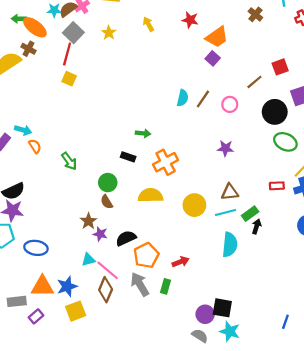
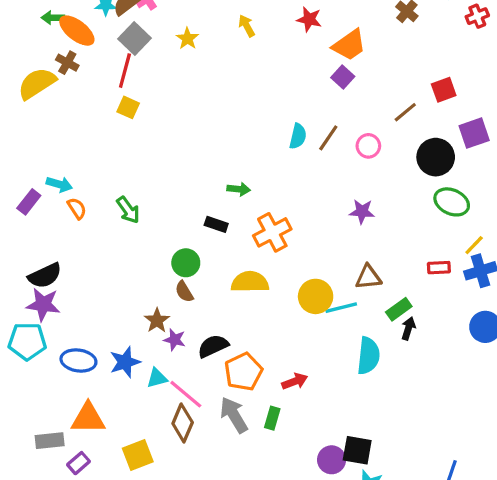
green arrow: (69, 161) -> (128, 210), moved
cyan line: (225, 213) -> (341, 308), moved
blue star: (67, 286) -> (125, 362), moved

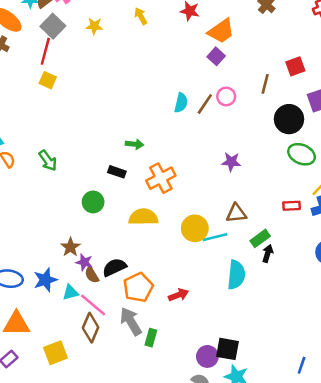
yellow star: (187, 39) -> (94, 26), turned -30
brown line: (405, 112) -> (265, 84), turned -36
pink circle: (368, 146) -> (226, 96), moved
brown semicircle: (184, 292) -> (92, 275), moved
green rectangle: (272, 418) -> (151, 338), moved

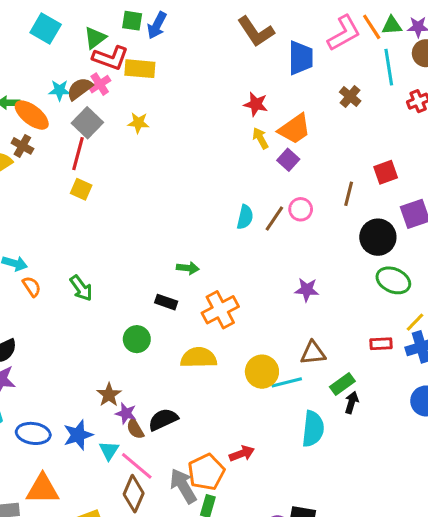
yellow arrow: (141, 16) -> (260, 138), moved
orange pentagon: (138, 287) -> (206, 472), moved
cyan triangle: (70, 292) -> (109, 450), turned -42

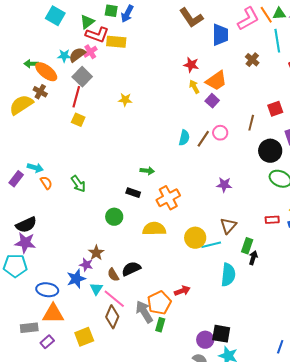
yellow star: (138, 123) -> (125, 100), moved
brown triangle: (313, 353) -> (228, 226), turned -42
green rectangle: (342, 384) -> (247, 246), turned -35
purple star: (126, 413) -> (86, 265), moved
blue ellipse: (33, 433) -> (47, 290), moved

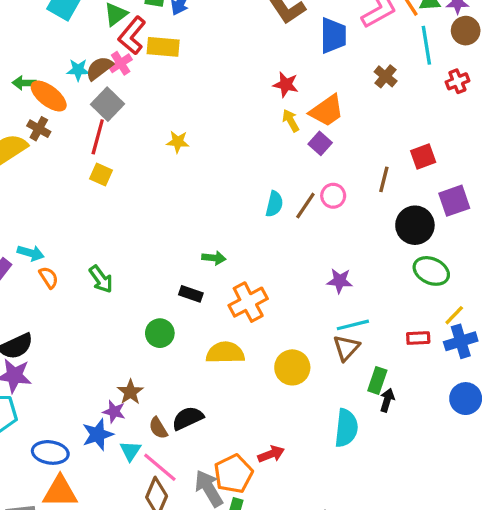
red L-shape: (97, 35) -> (132, 35), turned 110
cyan line: (211, 245) -> (353, 325), moved

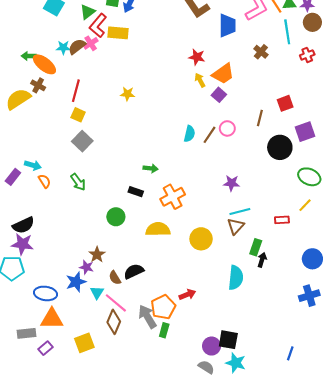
gray square: (108, 104) -> (82, 141), moved
green ellipse: (431, 271) -> (309, 177), moved
blue cross: (461, 341) -> (309, 296), moved

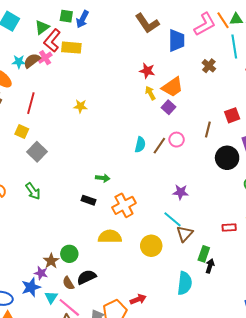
yellow square: (78, 115) -> (22, 131), moved
cyan line: (240, 211) -> (172, 219), moved, turned 54
green circle: (116, 217) -> (69, 254), moved

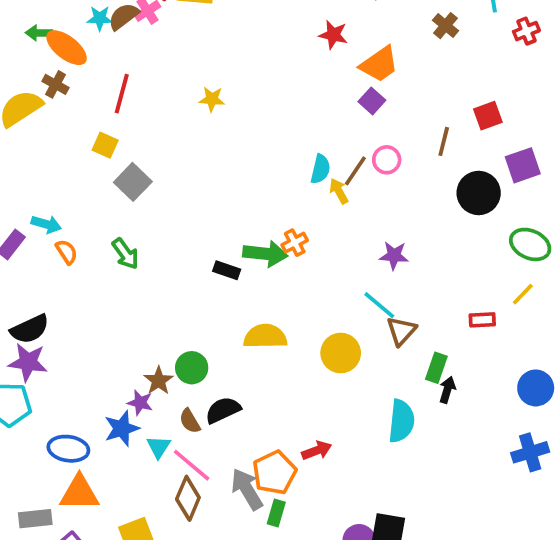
yellow arrow: (150, 93) -> (339, 191), moved
green arrow: (103, 178) -> (265, 254), moved, size x1.6
orange cross: (124, 205) -> (295, 243), moved, size x0.6

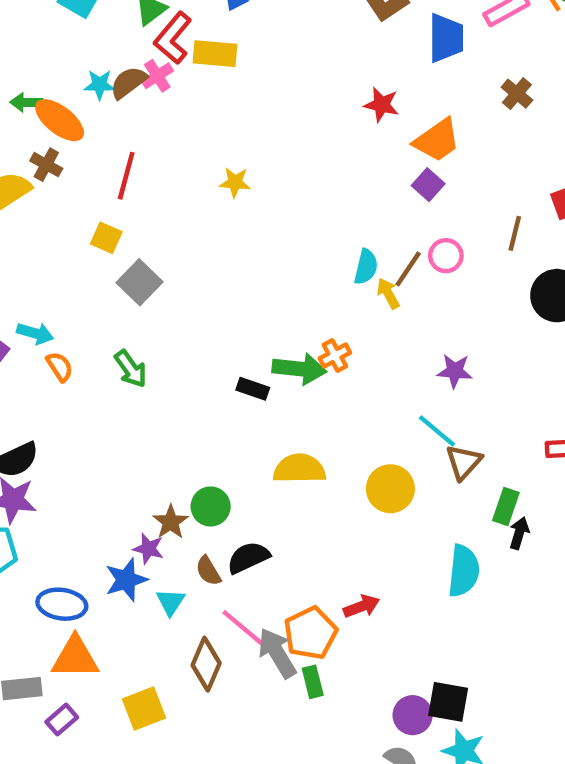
pink line: (192, 465) -> (244, 629), moved
green rectangle: (276, 513) -> (313, 682), turned -30

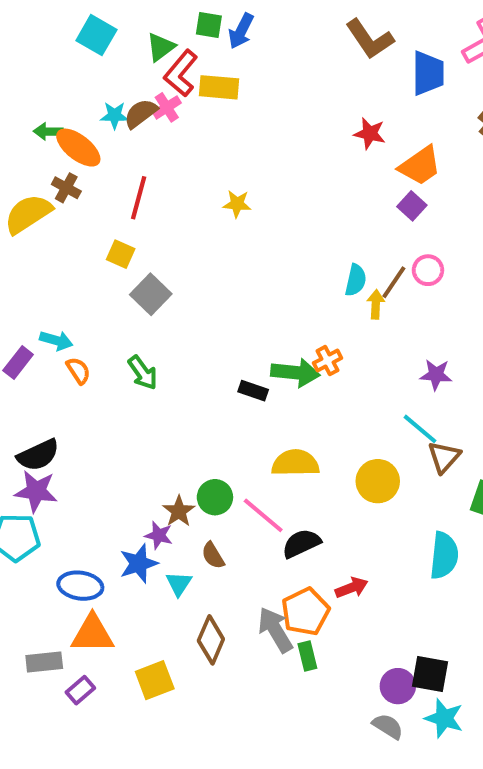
yellow arrow: (388, 293) -> (376, 304), turned 32
black semicircle: (248, 558) -> (301, 543), moved
pink line: (244, 629) -> (263, 515), moved

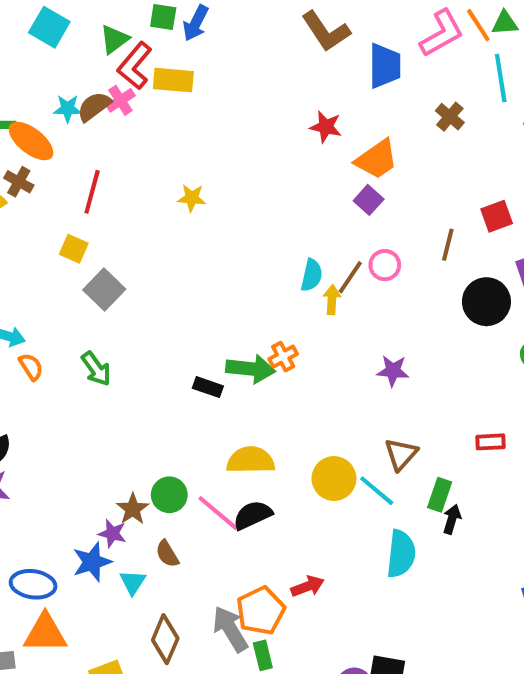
cyan line: (420, 429) -> (377, 491), moved
black semicircle: (301, 543) -> (253, 515), moved

